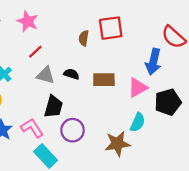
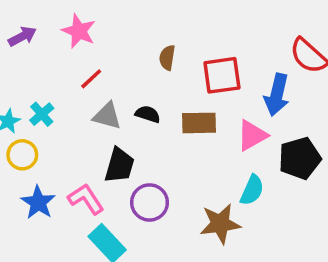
red square: (111, 28) -> (222, 75), moved

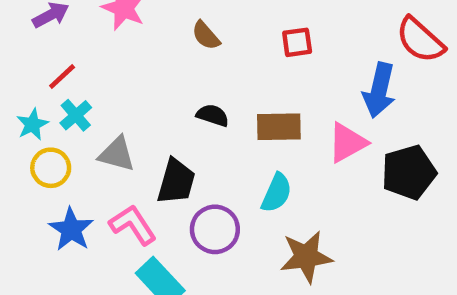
brown semicircle: (167, 58) -> (206, 35), moved, turned -50
red square: (222, 75) -> (297, 42), moved, size x0.6
red line: (91, 79) -> (62, 77), moved
gray triangle: (107, 116) -> (117, 154), moved
cyan semicircle: (252, 190) -> (277, 193), moved

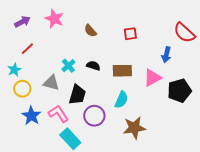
blue arrow: (379, 90) -> (166, 55), size x0.7
cyan cross: (76, 115) -> (68, 66), moved

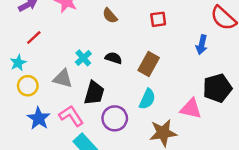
brown rectangle: (122, 71) -> (149, 64), turned -60
pink triangle: (152, 78) -> (191, 109), moved, turned 42

